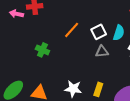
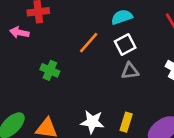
pink arrow: (16, 14) -> (19, 33), moved
cyan semicircle: (119, 33) -> (122, 17), moved, turned -126

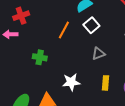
gray triangle: (130, 71) -> (98, 54), moved
white star: (92, 122) -> (71, 82), moved

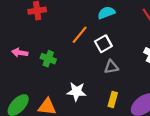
white square: (91, 25) -> (103, 44), moved
pink arrow: (10, 34) -> (20, 53), moved

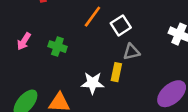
pink arrow: (20, 53) -> (24, 41), turned -64
yellow rectangle: (113, 99) -> (116, 72), moved

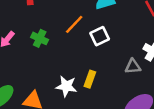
green cross: (57, 47) -> (40, 38), moved
gray triangle: (131, 52) -> (133, 66), moved

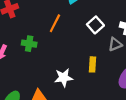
white square: (100, 36) -> (95, 25), moved
yellow rectangle: (90, 79) -> (92, 64), moved

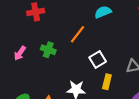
white square: (95, 25) -> (98, 59), moved

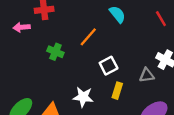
cyan semicircle: (103, 12) -> (117, 14), turned 70
pink arrow: (20, 53) -> (22, 27), moved, turned 48

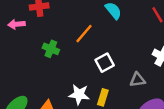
gray triangle: (147, 75) -> (137, 80), moved
yellow rectangle: (117, 91) -> (103, 97), moved

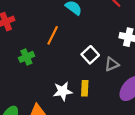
green cross: (51, 49) -> (26, 57), turned -32
white square: (105, 63) -> (90, 55), moved

